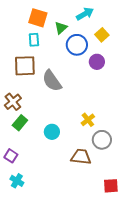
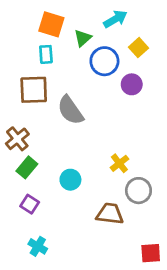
purple square: (11, 156) -> (30, 204), moved
cyan cross: (17, 181) -> (38, 246), moved

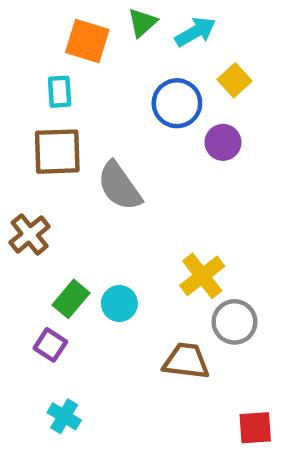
green triangle: (83, 38) -> (142, 23), moved
cyan rectangle: (46, 54) -> (60, 92), moved
yellow cross: (119, 163) -> (202, 276), size x1.4
green rectangle: (27, 167) -> (71, 299), moved

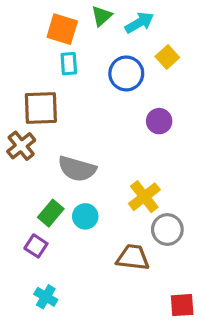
cyan rectangle: (60, 92) -> (69, 64), moved
purple circle: (223, 142) -> (159, 121), moved
gray semicircle: (119, 186) -> (77, 169), moved, turned -39
brown cross: (30, 234) -> (21, 146), moved

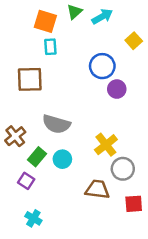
yellow square: (167, 57) -> (134, 41), moved
blue circle: (126, 73) -> (102, 66), moved
brown cross: (21, 146) -> (15, 136), moved
red square: (182, 305) -> (134, 204), moved

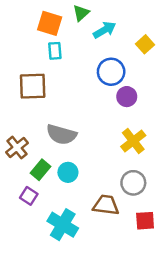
cyan arrow: (102, 17) -> (105, 30), moved
yellow cross: (106, 145) -> (133, 141), moved
cyan cross: (33, 218) -> (63, 225), moved, size x1.6

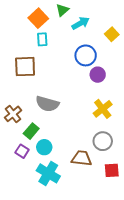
orange square: (50, 23) -> (38, 18), turned 30
cyan circle: (68, 172) -> (44, 147), moved

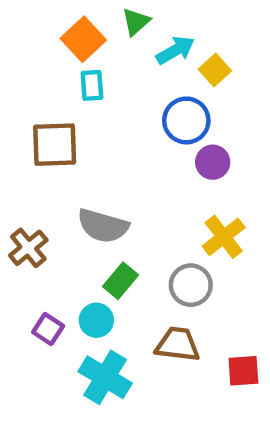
yellow square: (112, 34) -> (215, 70), moved
green rectangle: (31, 131) -> (120, 281), moved
gray circle: (103, 141) -> (191, 285), moved

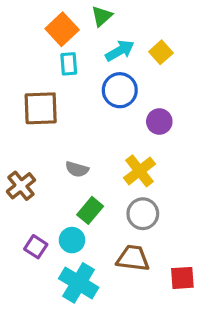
cyan arrow: (175, 50) -> (120, 51), moved
blue circle: (186, 120) -> (120, 90), moved
gray semicircle: (103, 226) -> (77, 169), size x0.6
yellow cross: (224, 237) -> (140, 171), moved

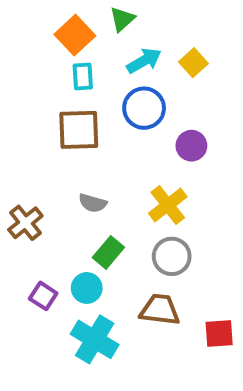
brown square: (41, 108) -> (79, 130), moved

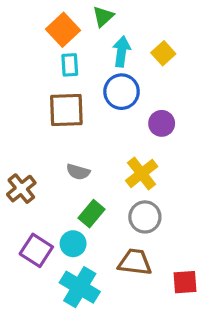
cyan arrow: (144, 61) -> (122, 52), turned -52
purple square: (43, 296) -> (36, 250), size x1.4

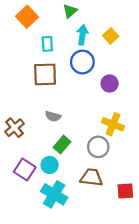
orange square: (63, 30) -> (27, 17), moved
yellow cross: (142, 174) -> (113, 124), moved, turned -30

